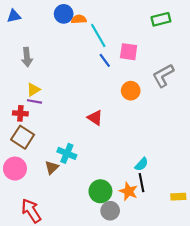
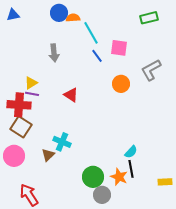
gray arrow: (27, 57) -> (54, 53), moved
red cross: (20, 113) -> (19, 105), size x1.6
red triangle: (95, 118) -> (71, 95), moved

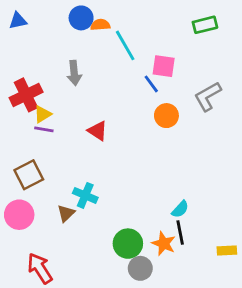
blue line: (97, 56) -> (151, 84), moved
red cross: (19, 105) -> (26, 95), moved, turned -30
brown square: (21, 127) -> (29, 175), turned 30

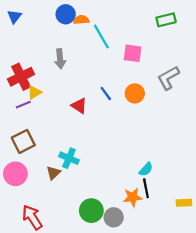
blue triangle: (18, 21) -> (14, 16), turned -40
blue line: (151, 84) -> (106, 93), moved
purple line: (44, 129) -> (23, 105), moved, turned -32
green circle: (128, 244) -> (91, 211), moved
orange star: (164, 244) -> (133, 197), turned -30

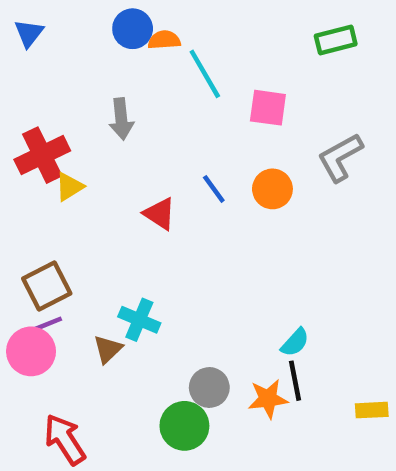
purple line: (23, 105) -> (47, 324), moved
gray circle: (114, 217) -> (209, 387), moved

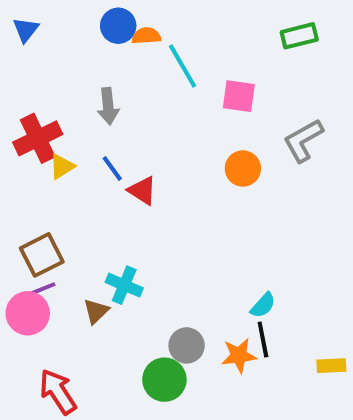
blue line: (214, 189) -> (112, 168), moved

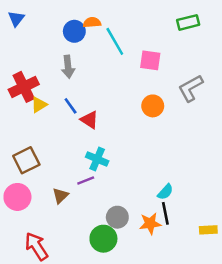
blue circle: (118, 26) -> (74, 31), moved
cyan cross: (124, 285) -> (97, 159), moved
purple line: (42, 289) -> (86, 181), moved

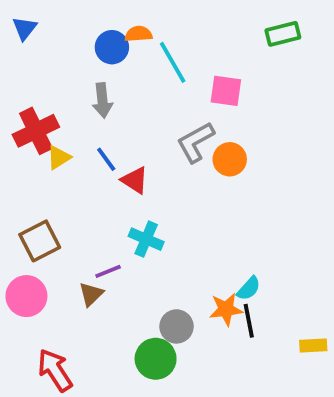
gray L-shape: (191, 88) -> (195, 142), moved
purple line: (86, 181) -> (108, 271), moved
orange star: (150, 223) -> (226, 309), moved

